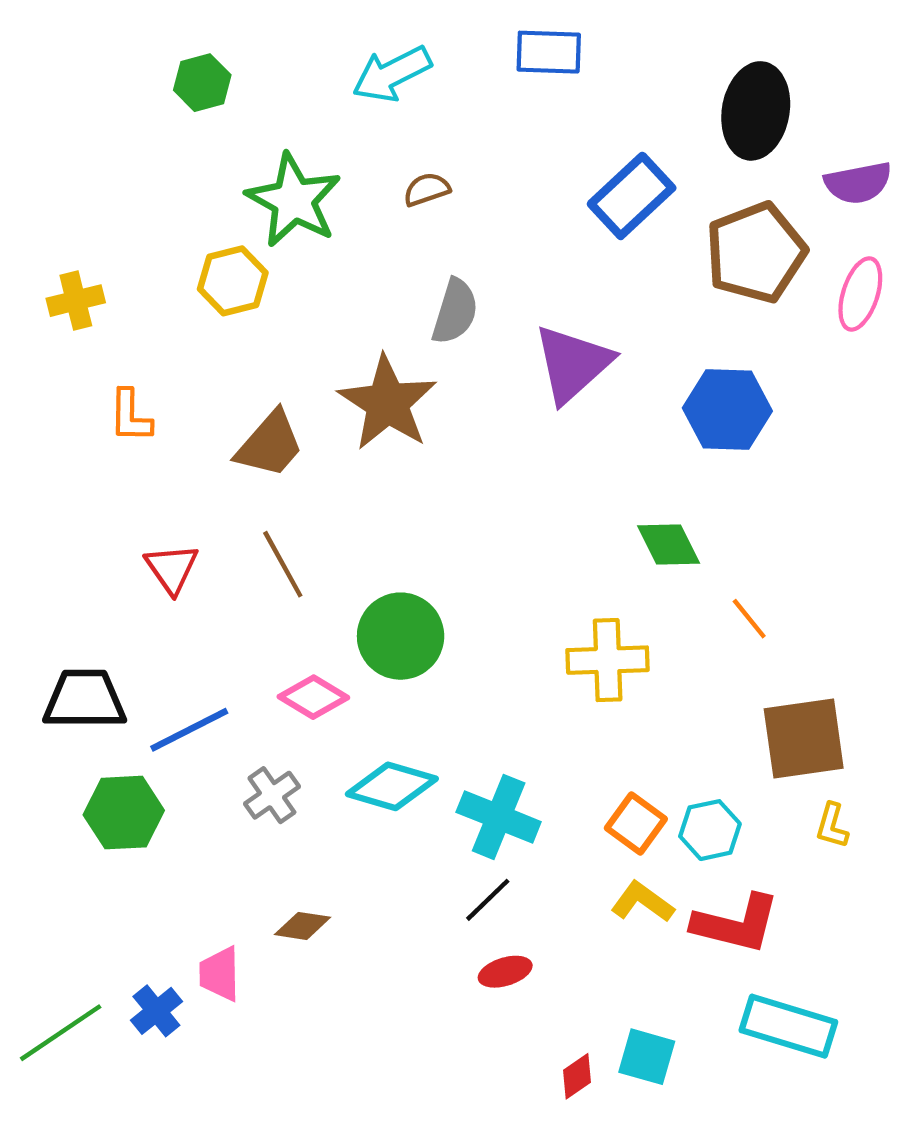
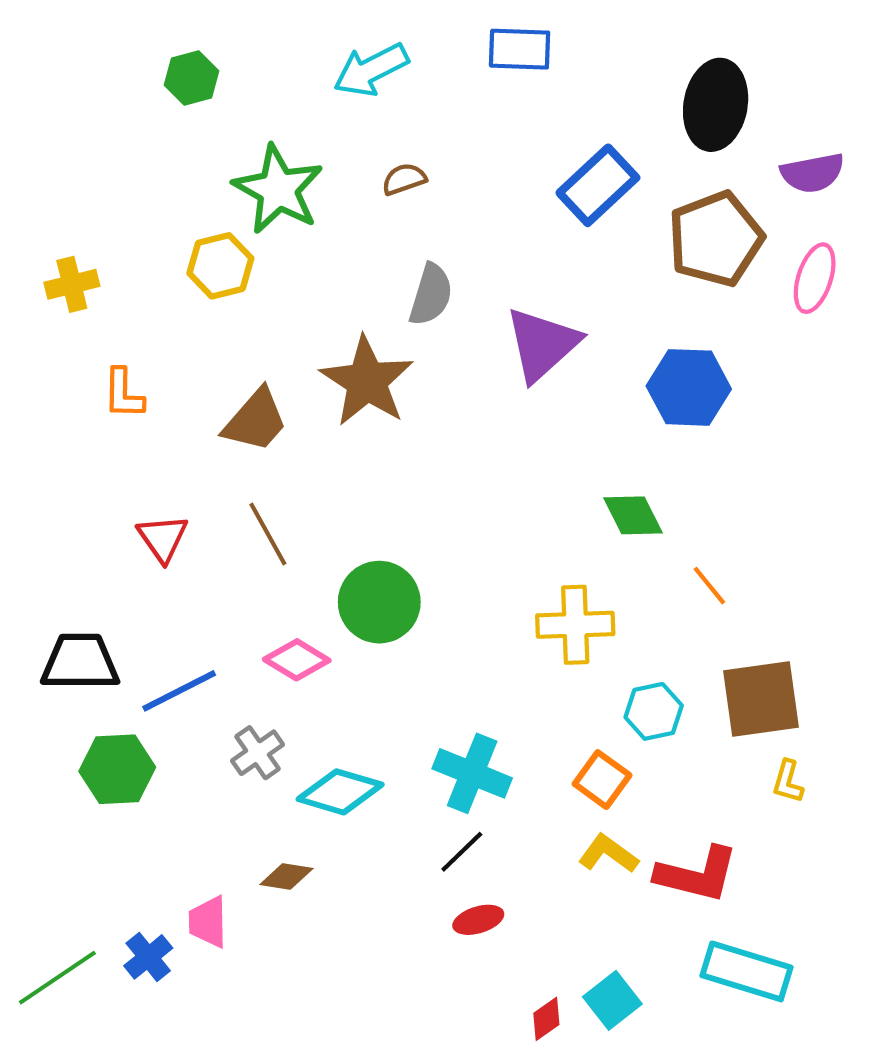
cyan diamond: (392, 786) -> (340, 792), moved
cyan hexagon: (710, 830) -> (654, 711), moved
cyan square: (647, 1057) -> (612, 1000), turned 36

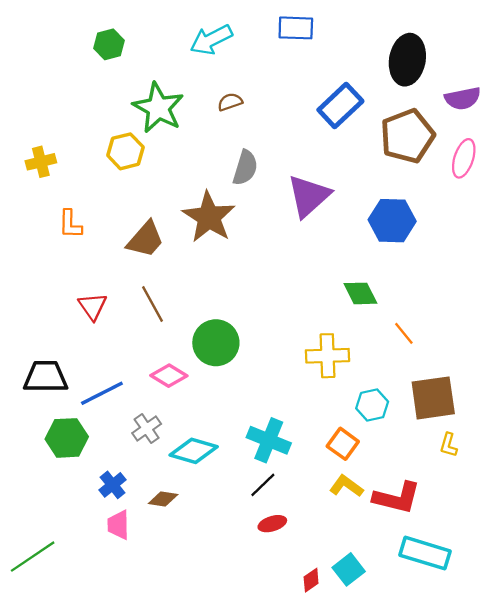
blue cross: (148, 957) -> (113, 485), moved

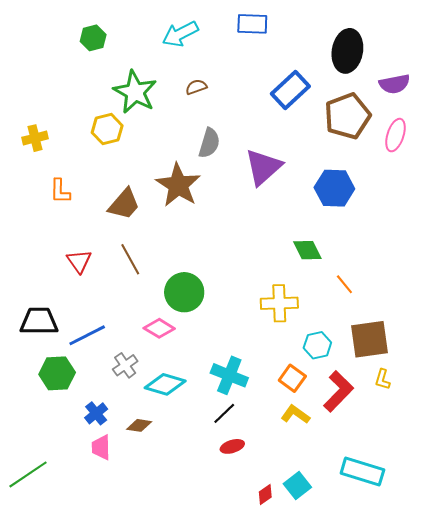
pink diamond: (169, 376) -> (159, 328), moved
red L-shape: (397, 498) -> (338, 391), moved, turned -60

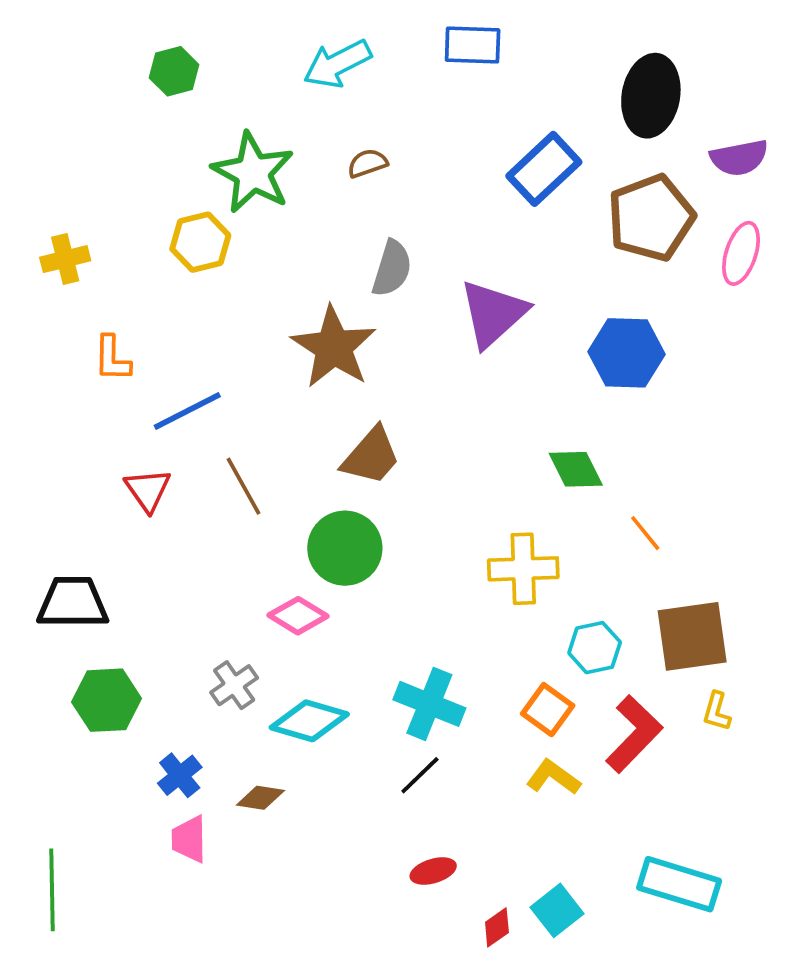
brown trapezoid: (124, 204) -> (371, 456), moved
blue line: (87, 335) -> (187, 411), moved
red ellipse: (232, 446) -> (433, 871), moved
green line: (28, 474) -> (52, 890), turned -57

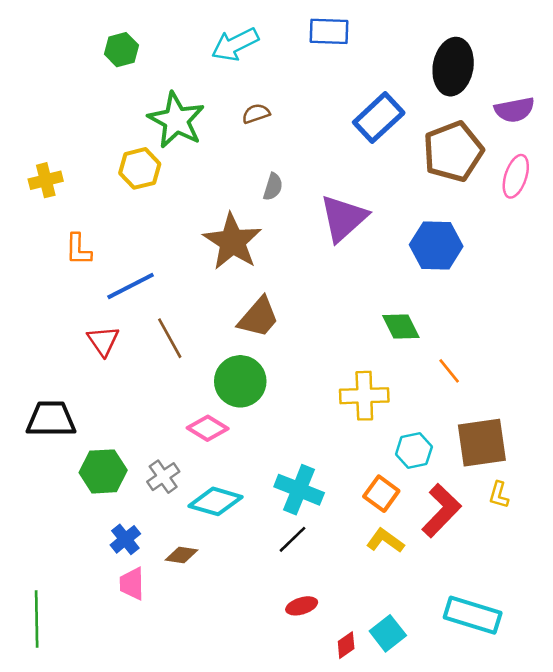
gray semicircle: (392, 268) -> (273, 187), size x0.7
green hexagon: (106, 700) -> (103, 471), moved

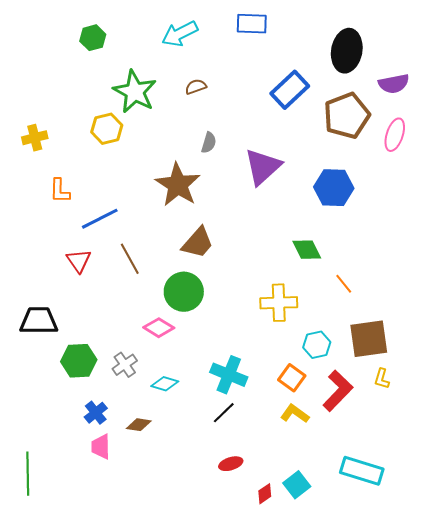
cyan diamond: (215, 501) -> (165, 384), size x0.7

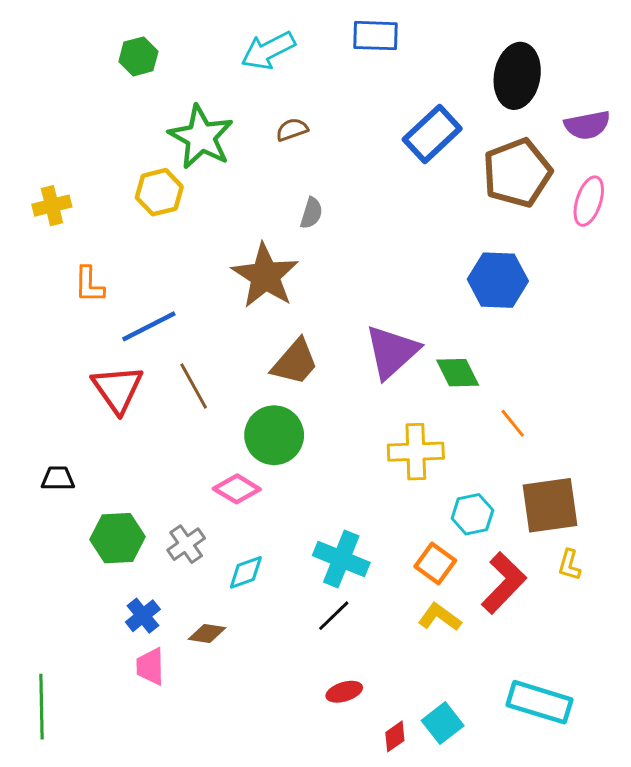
purple triangle: (263, 167) -> (392, 352), moved
red triangle: (79, 261) -> (118, 389), size x1.4
black trapezoid: (39, 321) -> (58, 478), size x0.6
cyan diamond: (165, 384) -> (246, 572), turned -36

